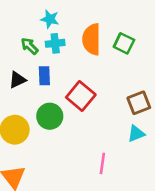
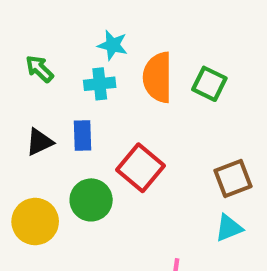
cyan star: (50, 19) -> (113, 45), moved
green arrow: (30, 46) -> (39, 69), moved

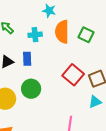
cyan star: (113, 45) -> (49, 11), moved
red square: (141, 168) -> (73, 75), moved

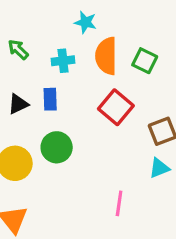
red square: (73, 75) -> (116, 107), moved

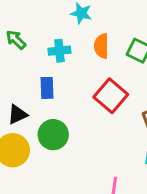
orange semicircle: (106, 56) -> (101, 46), size x0.7
black triangle: (18, 104) -> (17, 114), moved

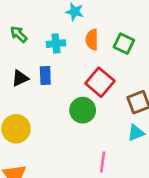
black triangle: (17, 114) -> (20, 78), moved
green circle: (53, 135) -> (83, 110), moved

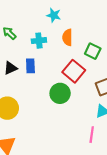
green square: (124, 44) -> (93, 51), moved
pink line: (103, 162) -> (92, 135), moved

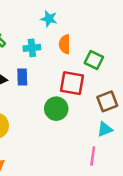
red square: (74, 71) -> (72, 83), turned -30

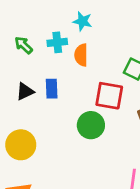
orange semicircle: (65, 44) -> (81, 55), moved
cyan cross: (32, 48) -> (57, 42), moved

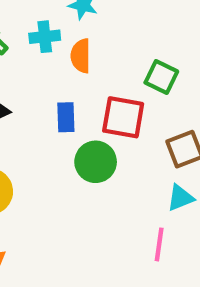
blue rectangle: (52, 89) -> (66, 117), moved

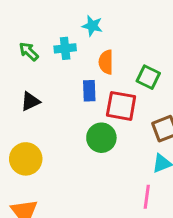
orange semicircle: (81, 56) -> (106, 62), moved
blue rectangle: (66, 117) -> (89, 91), moved

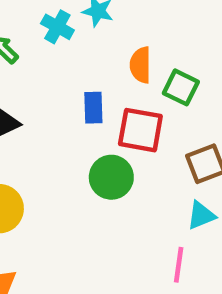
cyan cross: (65, 48) -> (57, 27), moved, turned 35
orange semicircle: (106, 62) -> (140, 65), moved

